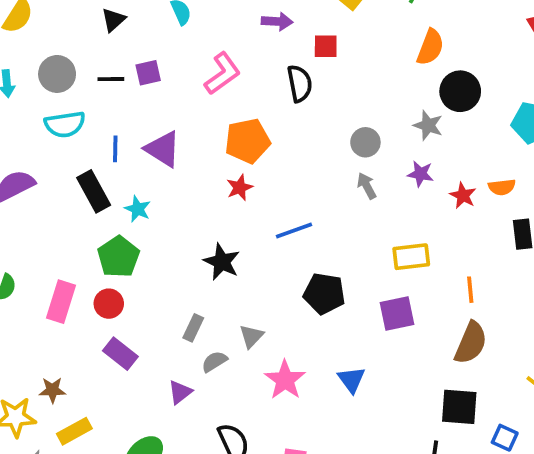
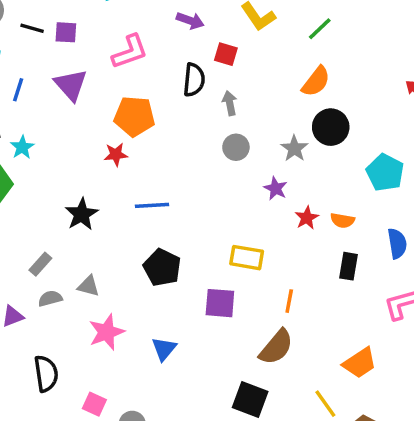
purple triangle: (163, 149) -> (71, 85), moved
gray arrow: (367, 186) -> (230, 103), moved
gray triangle: (251, 336) -> (88, 286), turned 45

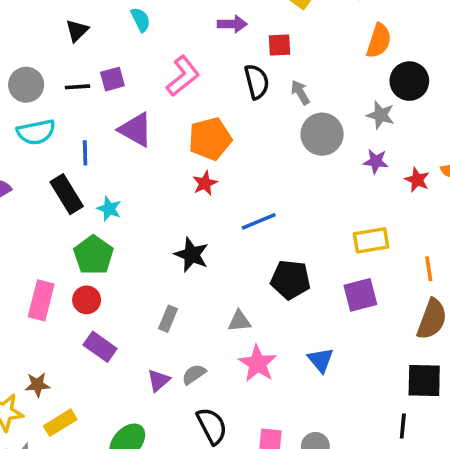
gray circle: (236, 147) -> (322, 134), size x1.5
gray triangle: (88, 286) -> (239, 321), moved
gray semicircle: (50, 298) -> (194, 374), moved

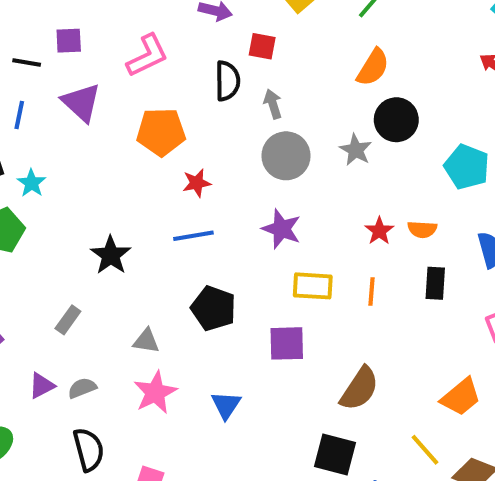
black line: (77, 87) -> (27, 62), moved
purple star: (376, 161) -> (282, 229), moved, size x1.4
red star: (205, 183) -> (197, 183), moved
orange line: (429, 269) -> (371, 292), moved

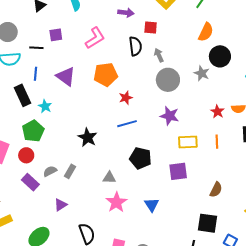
purple triangle: (81, 103) -> (66, 76), moved
gray semicircle: (82, 388) -> (50, 171), moved
brown semicircle: (359, 389) -> (216, 190), size x0.7

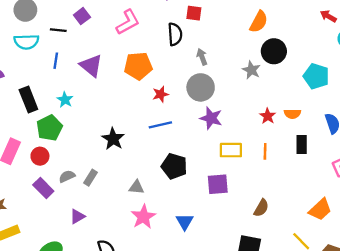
purple square: (56, 35) -> (82, 16), turned -32
gray arrow: (159, 55) -> (202, 57), moved
gray circle: (168, 80) -> (201, 87), moved
black rectangle: (23, 95) -> (28, 99), moved

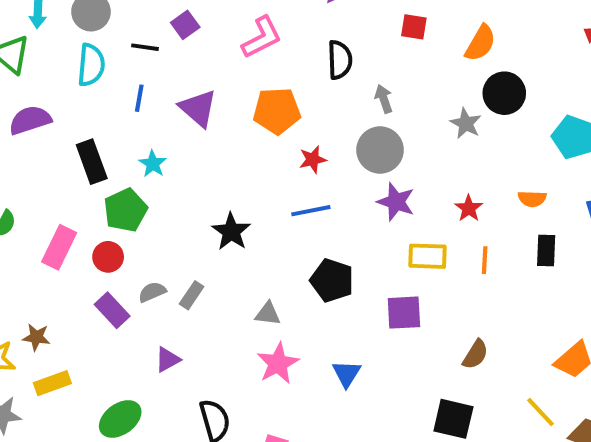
red square: (194, 13) -> (414, 27), moved
cyan semicircle: (26, 42) -> (91, 65), turned -85
red star: (268, 116) -> (469, 208), moved

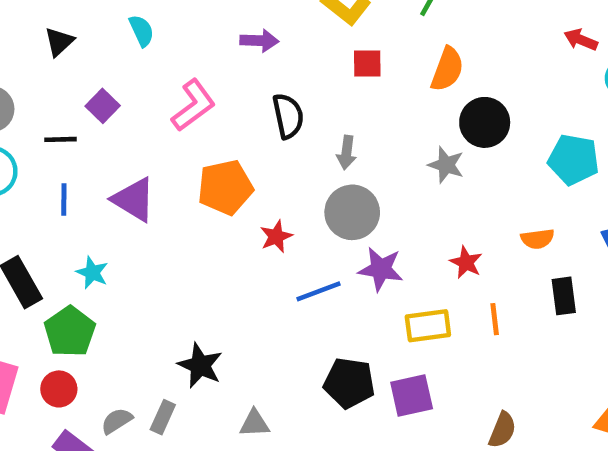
gray arrow: (384, 99) -> (347, 153), turned -144
blue line: (311, 211) -> (318, 291), moved
black star: (231, 232) -> (200, 365), moved
black pentagon: (332, 280) -> (349, 383), moved

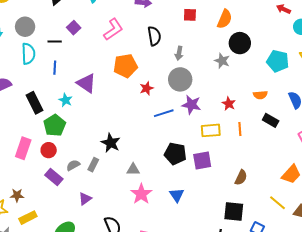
purple triangle: (134, 200) -> (86, 83), moved
black rectangle: (564, 296) -> (271, 120), turned -56

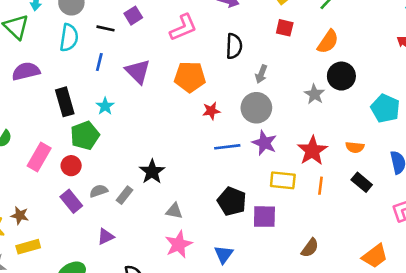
purple triangle: (86, 83) -> (138, 71), moved
red star: (229, 104) -> (312, 151), size x1.6

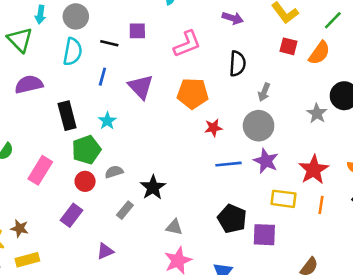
purple square: (133, 16) -> (137, 31), turned 30
orange semicircle: (328, 42) -> (319, 53), moved
red circle: (71, 166) -> (85, 181), moved
gray semicircle: (99, 191) -> (114, 172), moved
purple rectangle: (71, 201) -> (71, 215), turned 75

